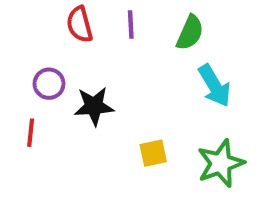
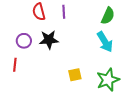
green semicircle: (190, 33) -> (108, 16), moved
black star: (94, 106) -> (49, 40), moved

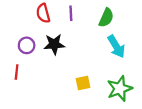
green semicircle: (108, 16) -> (106, 18), moved

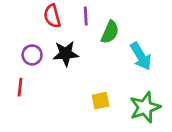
green semicircle: (106, 18) -> (110, 32), moved

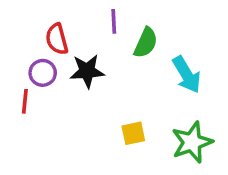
red semicircle: (52, 16) -> (57, 39), moved
red line: (20, 87) -> (25, 101), moved

